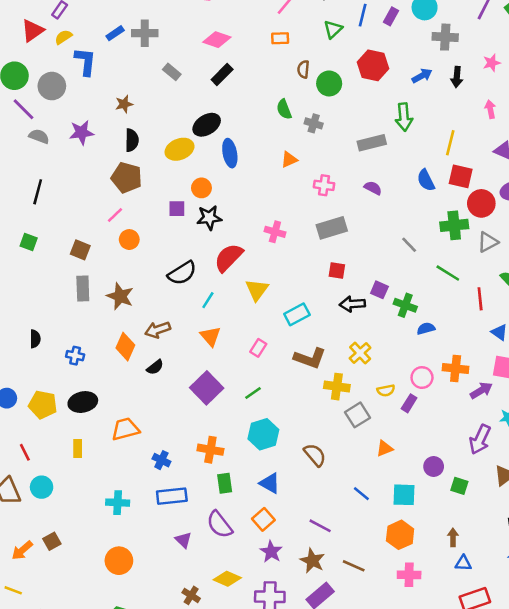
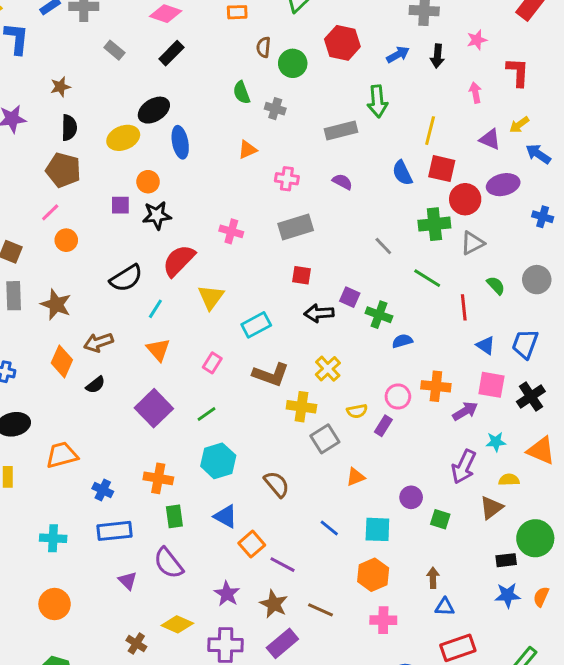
orange square: (263, 519) -> (252, 544), moved

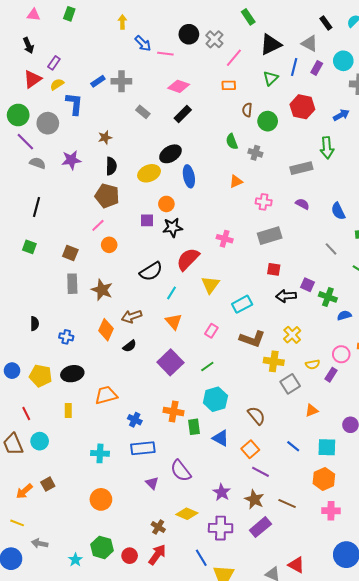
blue semicircle: (402, 173) -> (338, 211), moved
green rectangle: (174, 516) -> (194, 427), moved
orange square: (252, 544) -> (250, 449), moved

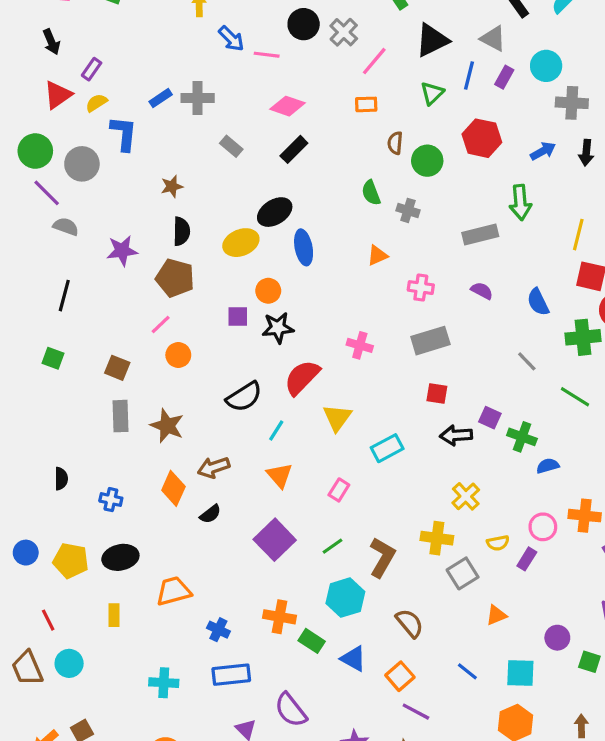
purple star: (71, 160) -> (122, 251), moved
brown L-shape: (252, 339) -> (382, 557), moved, turned -80
green rectangle: (194, 427) -> (312, 641), turned -49

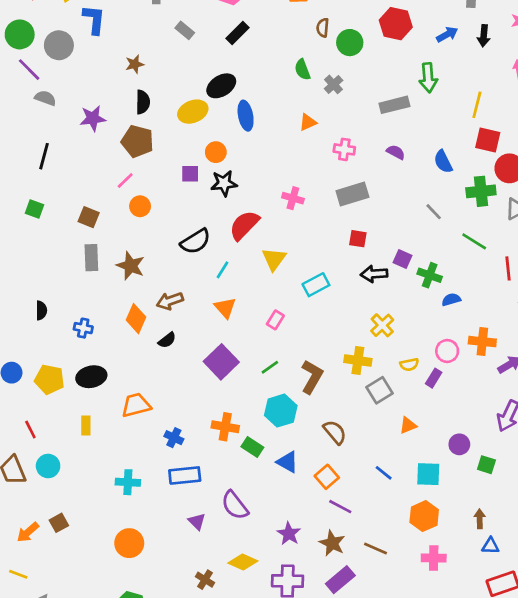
gray cross: (408, 210) -> (334, 84), turned 30

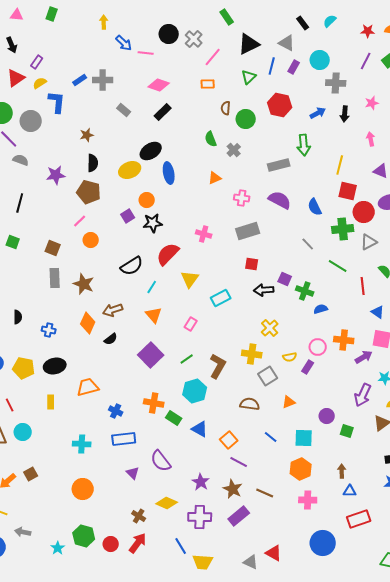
purple semicircle: (396, 152) -> (280, 200), size x1.6
purple square: (190, 174) -> (128, 216), turned -32
brown semicircle: (335, 432) -> (250, 404), moved, turned -42

